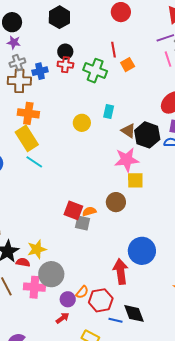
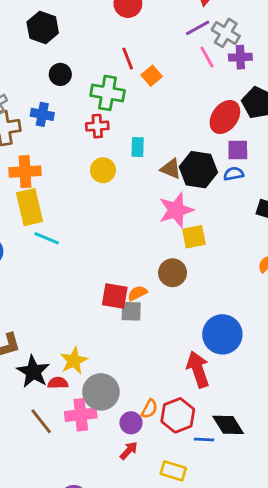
red cross: (65, 65) -> (97, 126), moved
blue cross: (40, 71) -> (42, 114), moved, turned 35
yellow rectangle: (27, 138) -> (30, 207), turned 30

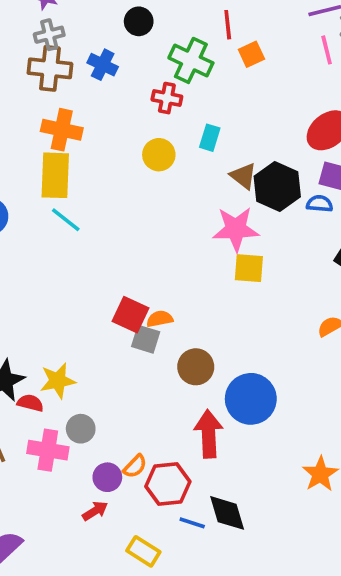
brown circle: (173, 273) -> (196, 367), moved
gray circle: (101, 392) -> (81, 429), size x0.6

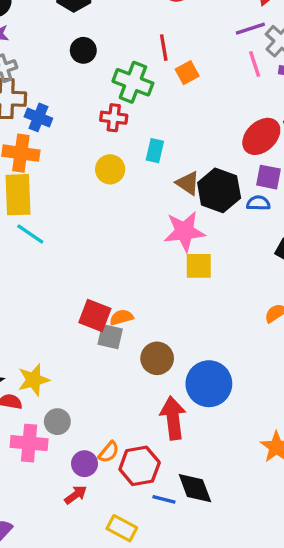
blue cross: (103, 65) -> (38, 117), moved

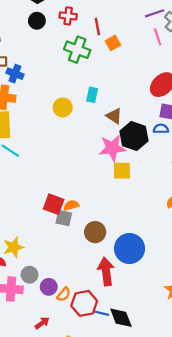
black circle: (83, 50) -> (37, 21), moved
red cross: (114, 118) -> (68, 16), moved
black hexagon: (219, 190) -> (134, 136), moved
purple circle: (85, 464) -> (49, 287), moved
blue line: (164, 499) -> (101, 313), moved

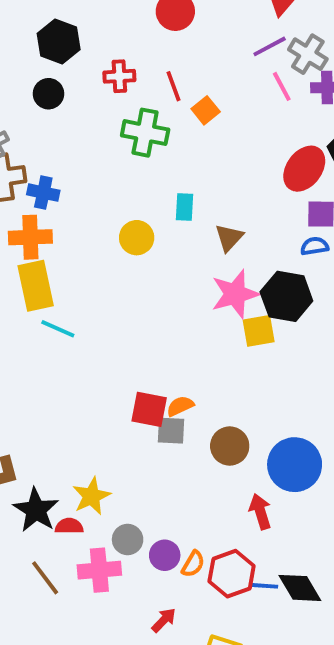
black circle: (37, 21) -> (48, 94), moved
brown triangle: (114, 116) -> (229, 238), turned 49
black hexagon: (134, 136) -> (286, 296), moved
red arrow: (106, 271) -> (260, 512), size x0.7

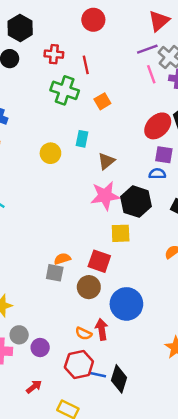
orange square: (206, 110) -> (102, 101), moved
yellow square: (259, 331) -> (121, 233), moved
red square: (149, 409) -> (99, 261), moved
orange semicircle: (193, 564) -> (84, 334), moved, turned 77
black diamond: (300, 588) -> (119, 379), turned 40

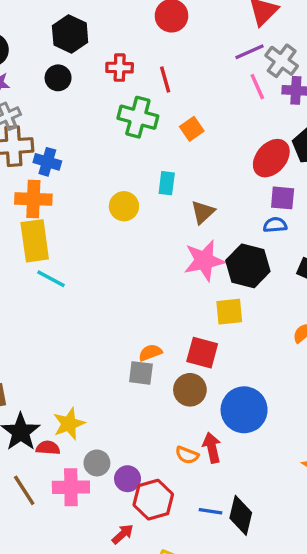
red hexagon: (79, 364) -> (153, 500), moved

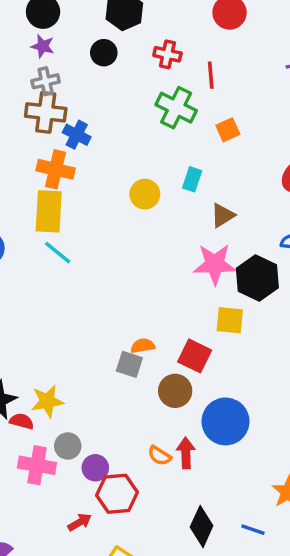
blue line: (210, 511) -> (253, 530), moved

